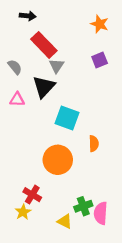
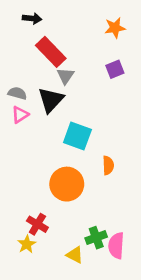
orange star: (100, 24) -> (115, 28), turned -30
gray semicircle: (15, 67) -> (17, 93), moved, turned -35
pink triangle: (17, 99) -> (20, 115), turned -35

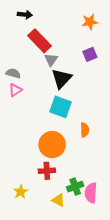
black triangle: (51, 100) -> (62, 79), moved
red cross: (37, 224) -> (47, 171), moved, turned -35

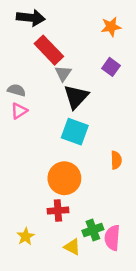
black arrow: (25, 15) -> (31, 18), size x1.5
purple square: (90, 54) -> (111, 67), turned -32
orange semicircle: (85, 130) -> (116, 160), moved

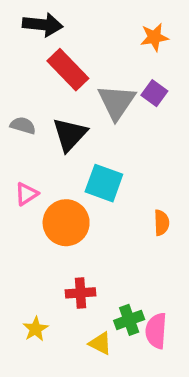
gray triangle: (63, 73) -> (117, 102), moved, size x1.6
black triangle: (76, 97) -> (70, 134), moved
pink triangle: (19, 111) -> (26, 194), moved
orange circle: (64, 178) -> (66, 223), moved

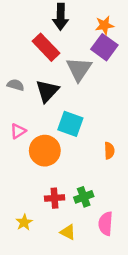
black arrow: (43, 25) -> (61, 17), moved, turned 85
purple square: (154, 93) -> (104, 47), moved, size x1.5
green cross: (129, 320) -> (84, 197), moved

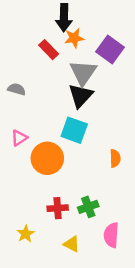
orange star: (104, 25) -> (74, 38), moved
red rectangle: (46, 47) -> (49, 50), size x0.7
black triangle: (47, 91) -> (81, 96), moved

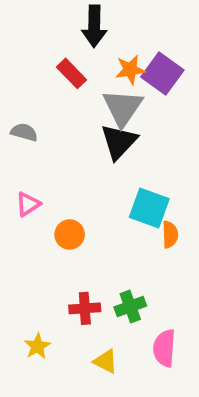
orange star: (74, 38) -> (130, 70), moved
cyan square: (74, 130) -> (149, 208), moved
orange circle: (47, 158) -> (70, 234), size x0.6

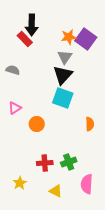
black arrow: (94, 26) -> (32, 25), moved
red rectangle: (72, 73) -> (25, 39), moved
gray triangle: (123, 108) -> (65, 57), size x0.7
cyan square: (149, 208) -> (63, 98), moved

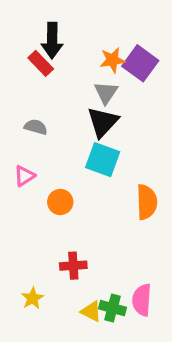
gray semicircle: (13, 70) -> (36, 127), moved
orange semicircle: (90, 124) -> (147, 202), size x1.5
green cross: (69, 162) -> (112, 308), moved, turned 35

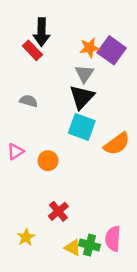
pink triangle: (24, 176) -> (16, 152), moved
orange semicircle: (147, 202) -> (117, 144), moved, turned 56
red cross: (73, 266) -> (58, 211), turned -36

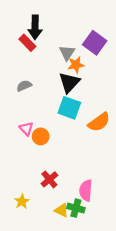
orange star: (90, 48) -> (76, 65), moved
gray triangle: (84, 74) -> (67, 53), moved
gray semicircle: (29, 101) -> (24, 86), turned -40
pink triangle: (16, 152) -> (26, 129), moved, turned -40
pink semicircle: (113, 239) -> (86, 190), moved

